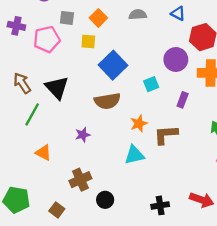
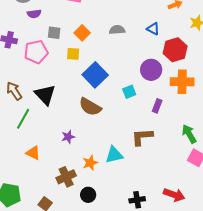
brown semicircle: (107, 101) -> (90, 107), turned 40
orange star: (139, 123) -> (90, 163), moved

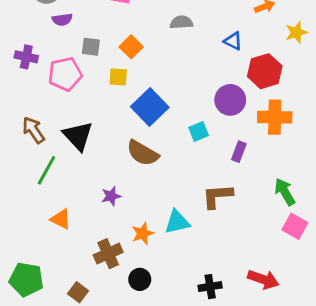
gray semicircle: (117, 30) -> (181, 22), moved

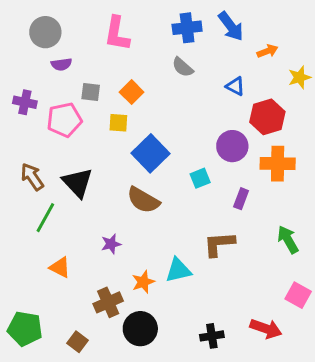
gray semicircle: (181, 22) -> (183, 67), turned -135
pink square: (295, 226) -> (298, 295), moved
black circle: (140, 279) -> (140, 329), size x1.5

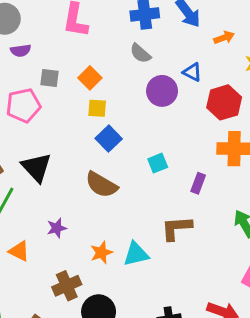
yellow square: (118, 123) -> (97, 108), moved
purple circle: (232, 146) -> (162, 91), moved
blue square: (151, 153) -> (109, 139), size x0.7
purple star: (111, 244) -> (57, 228), moved
orange star: (143, 282) -> (101, 253), moved

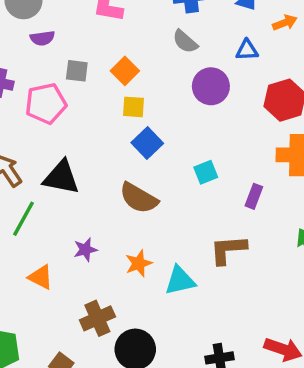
blue triangle: (192, 72) -> (247, 50), moved, turned -30
black triangle: (36, 167) -> (61, 177), turned -36
orange star: (101, 253) -> (139, 263), moved

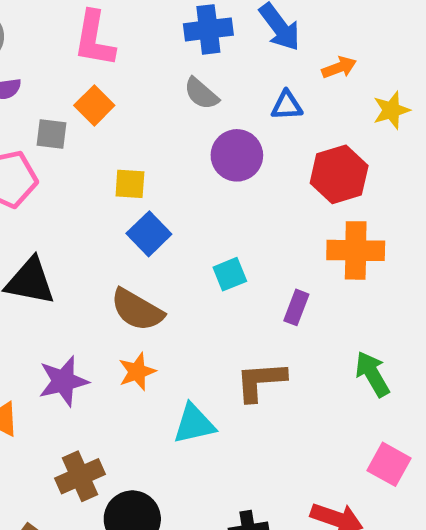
orange square: (125, 71) -> (94, 105), moved
purple star: (85, 250) -> (63, 381), size x1.5
orange star: (139, 263) -> (137, 372), moved

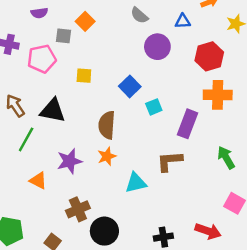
yellow square: (130, 184) -> (84, 76), moved
blue square: (149, 234) -> (130, 86), moved
purple rectangle: (296, 307) -> (188, 124), size x1.6
brown semicircle: (137, 310) -> (107, 125), turned 64

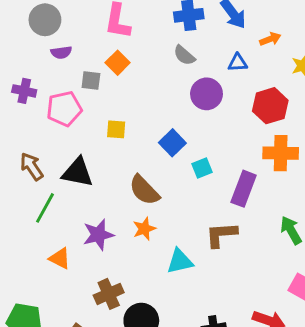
brown semicircle: (107, 125) -> (144, 190), turned -48

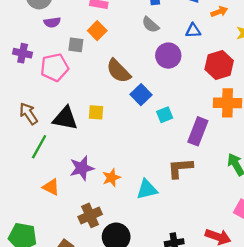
yellow square: (116, 129) -> (96, 112), moved
brown semicircle: (144, 190) -> (118, 71), moved
orange star: (144, 229) -> (111, 178), moved

